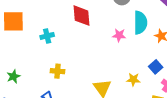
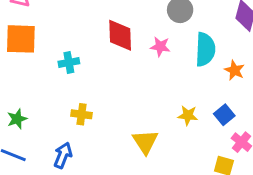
pink star: (119, 35) -> (160, 47), moved
yellow star: (133, 79) -> (188, 115), moved

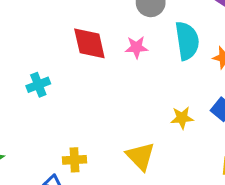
yellow cross: (82, 114) -> (75, 160), moved

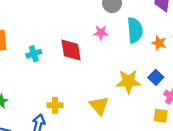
red diamond: (89, 43) -> (71, 50), moved
yellow star: (182, 118) -> (128, 81), size x1.6

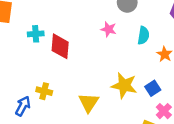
cyan semicircle: (135, 30) -> (143, 35), size x0.7
red diamond: (71, 50) -> (60, 46), moved

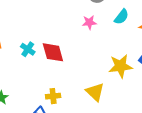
cyan cross: (36, 34) -> (28, 49), turned -32
cyan semicircle: (143, 35) -> (121, 17), turned 49

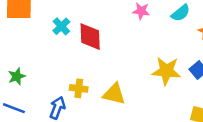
yellow triangle: (95, 92) -> (114, 94), moved, turned -42

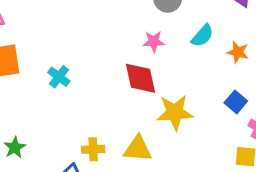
red diamond: (90, 37) -> (140, 78), moved
yellow star: (166, 71) -> (175, 112), moved

